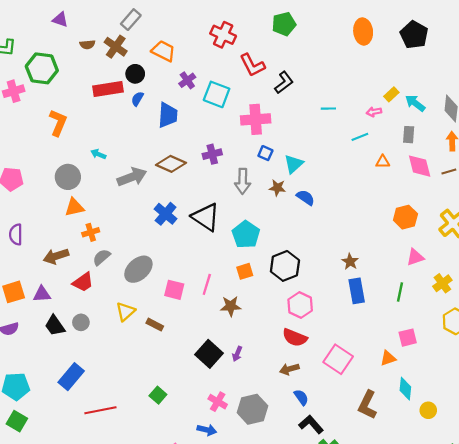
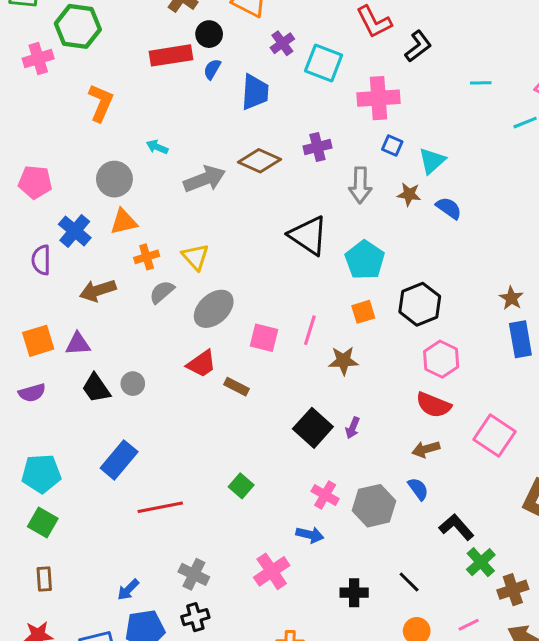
blue cross: (166, 214) -> (75, 231), moved
red trapezoid: (83, 282) -> (201, 364), moved
yellow triangle: (125, 312) -> (195, 257), moved, turned -30
blue semicircle: (301, 397) -> (418, 489), moved

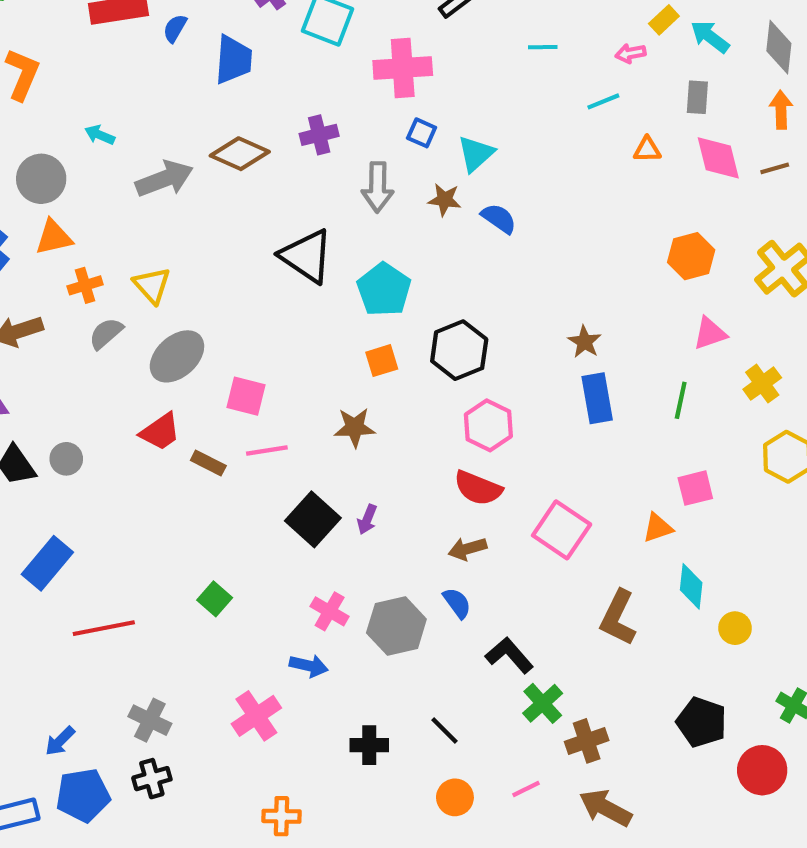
pink line: (310, 330) -> (267, 450), moved, turned 64

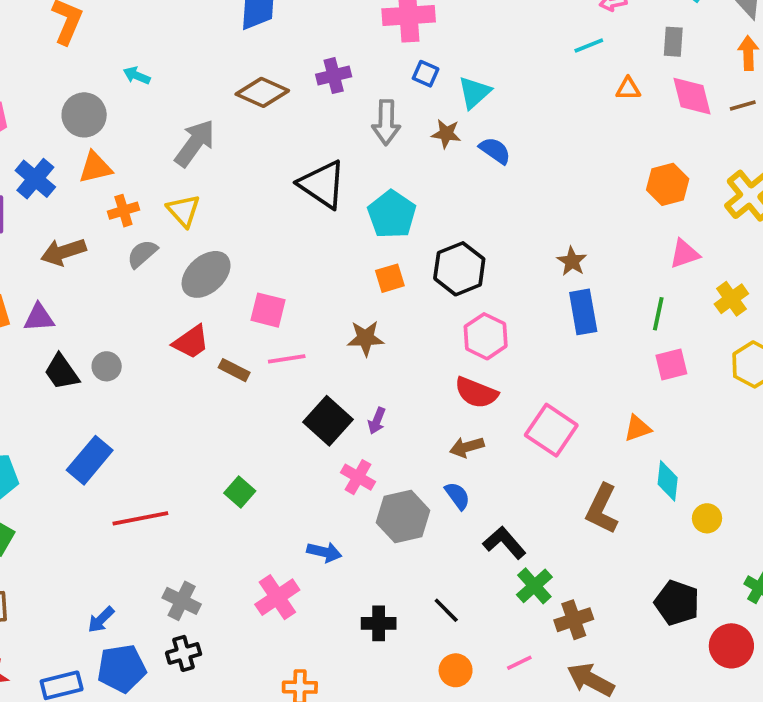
gray arrow: (164, 179) -> (195, 143), moved, turned -33
pink square: (695, 488) -> (671, 364), moved
pink cross: (330, 611) -> (358, 477), moved

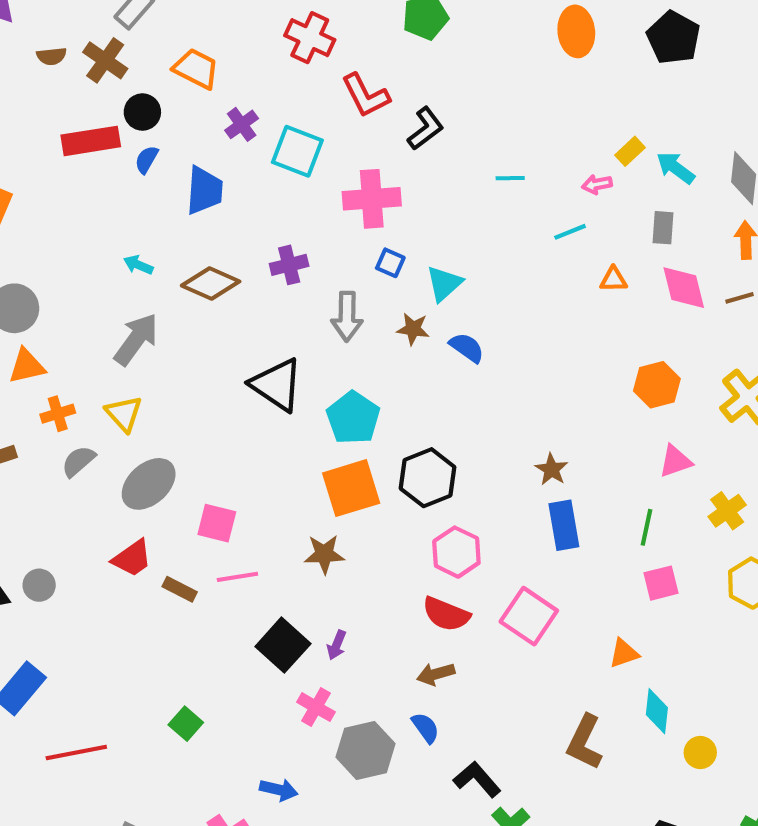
cyan arrow: (137, 76) -> (138, 265), moved
orange square: (390, 278) -> (351, 488), size x1.8
pink square: (551, 430) -> (529, 616), moved

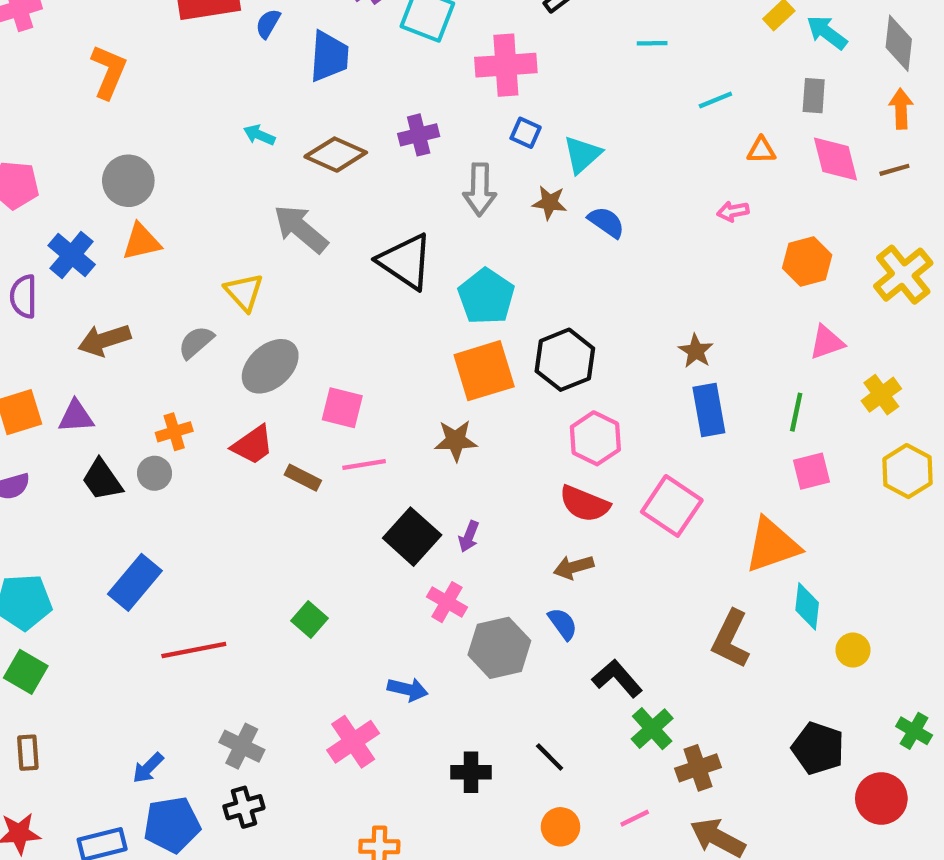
pink arrow: (597, 184) -> (733, 211), moved
gray arrow: (136, 339) -> (301, 229), moved, turned -86
orange cross: (58, 414) -> (174, 432), moved
orange triangle: (624, 653) -> (772, 545), size x1.8

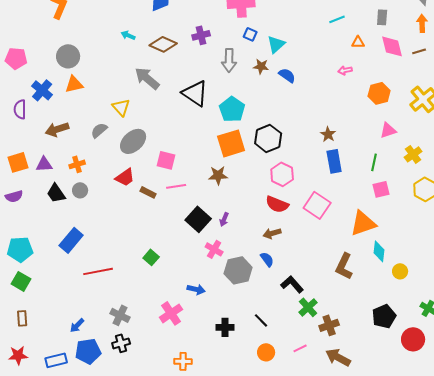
orange cross: (174, 432) -> (77, 164), moved
black pentagon: (818, 748) -> (384, 316), turned 30

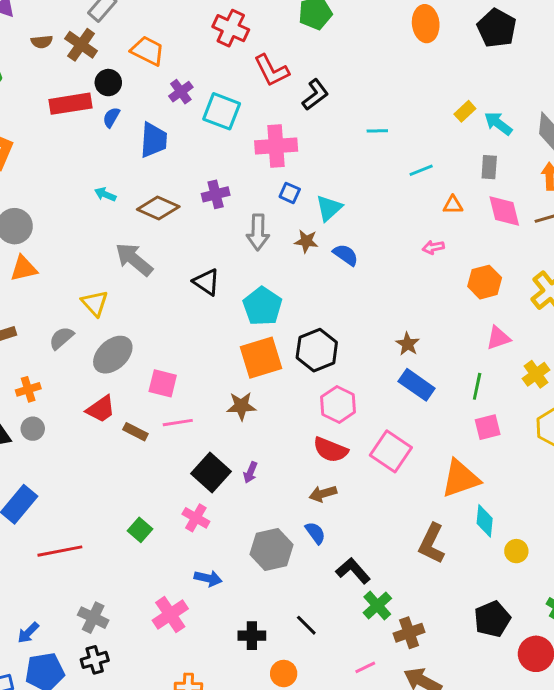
black triangle: (195, 93) -> (207, 282), size x0.7
blue rectangle: (334, 161) -> (417, 385), turned -45
pink cross: (214, 249) -> (196, 518), moved
orange circle: (266, 352) -> (284, 674), moved

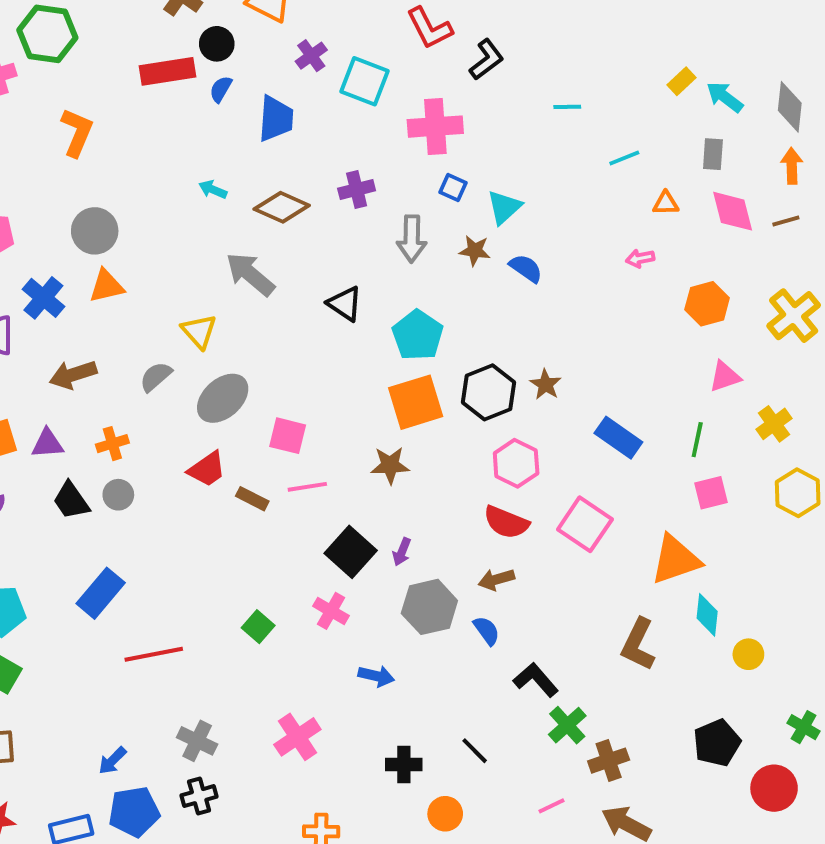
brown star: (408, 344) -> (546, 384), moved
gray hexagon: (272, 550) -> (429, 607), moved
blue arrow: (208, 578) -> (376, 676), moved

